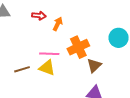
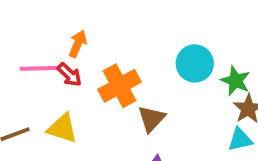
red arrow: (39, 16) -> (70, 75), moved, turned 40
pink line: (49, 54) -> (39, 68), moved

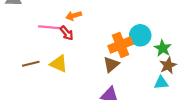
orange arrow: (78, 44) -> (74, 16), turned -136
orange cross: (120, 86) -> (120, 45), moved

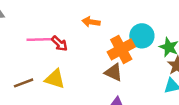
orange arrow: (74, 16) -> (91, 22), moved, turned 32
brown triangle: (111, 64) -> (113, 72), turned -48

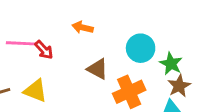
orange cross: (121, 49) -> (129, 92), moved
brown triangle: (113, 72) -> (98, 69), moved

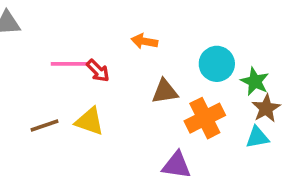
brown triangle: (98, 69) -> (165, 92), turned -35

